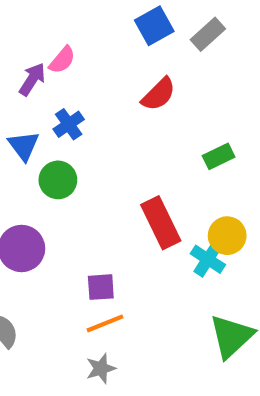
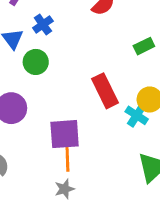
purple square: (101, 287) -> (65, 134), size x1.6
orange line: (105, 323) -> (67, 159), turned -70

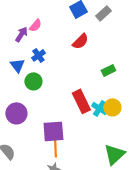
cyan cross: (137, 115) -> (99, 108), moved

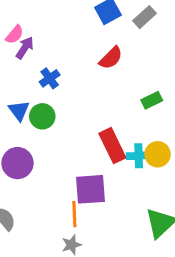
pink semicircle: (35, 25) -> (15, 35), moved
blue triangle: (17, 65) -> (19, 111), moved
cyan cross: (99, 108) -> (139, 156), turned -35
purple square: (53, 131) -> (90, 189), moved

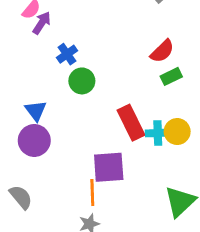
red semicircle: (111, 58) -> (162, 51), moved
blue triangle: (19, 111) -> (36, 111), moved
green circle: (42, 116) -> (82, 81), moved

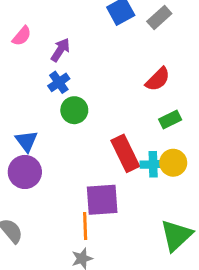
purple arrow: (42, 23) -> (60, 50), moved
green rectangle: (171, 76) -> (170, 119), moved

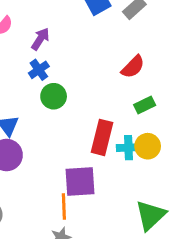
red rectangle: (125, 153) -> (102, 137), turned 40

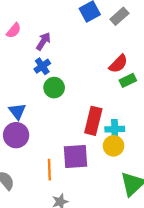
green rectangle: (145, 105) -> (128, 80), moved
yellow circle: (148, 146) -> (114, 146), moved
orange line: (64, 206) -> (49, 170), moved

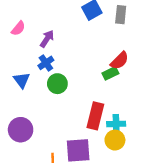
gray rectangle: (119, 16) -> (121, 15), turned -42
green rectangle: (128, 80) -> (110, 73), moved
blue triangle: (17, 111) -> (22, 80), moved

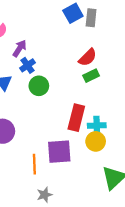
gray rectangle: (121, 15) -> (91, 18), moved
purple arrow: (47, 39) -> (20, 48), moved
red semicircle: (120, 61) -> (88, 57), moved

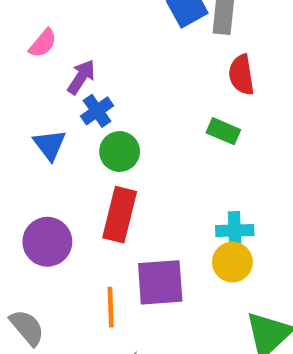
red semicircle: (88, 57) -> (241, 75), moved, turned 126
green rectangle: (91, 76) -> (223, 131), turned 49
red rectangle: (76, 118) -> (120, 215), moved

